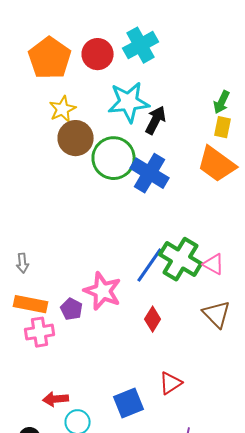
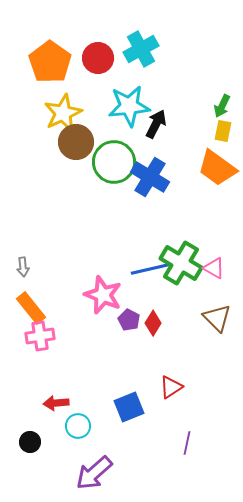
yellow star: (63, 109) -> (63, 113), size x1.4
blue line: (150, 265) -> (150, 269), turned 42
orange rectangle: (31, 304) -> (31, 308), turned 40
purple pentagon: (72, 309) -> (129, 320), moved

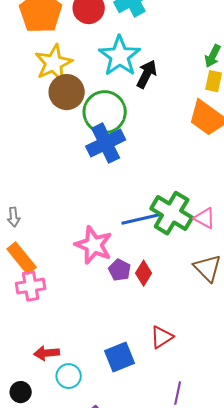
cyan star: (129, 106) -> (120, 56), turned -30
blue cross: (150, 177) -> (106, 143), moved, turned 33

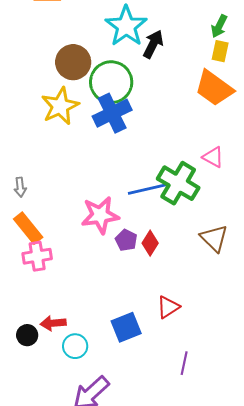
yellow star: (54, 63) -> (60, 106), moved
pink triangle: (205, 218) -> (213, 157), moved
pink star: (94, 245) -> (100, 215), turned -30
black circle: (21, 392) -> (27, 335), moved

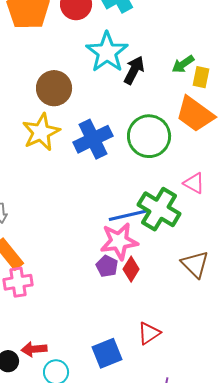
green arrow: (219, 26) -> (183, 64), moved, turned 30
green circle: (111, 82) -> (149, 136), moved
pink star: (100, 215) -> (119, 241), moved

